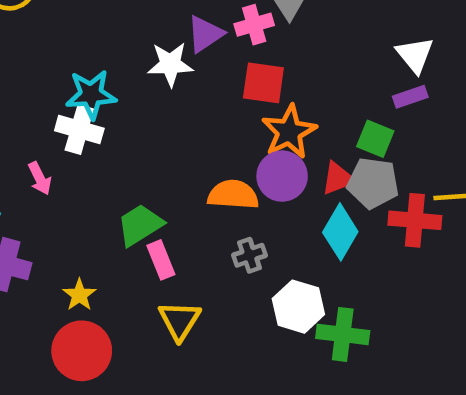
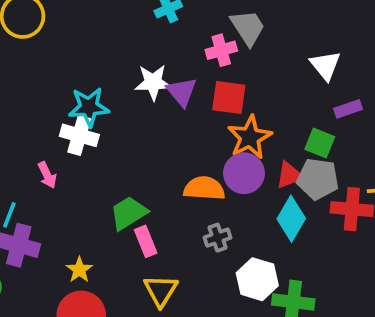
purple triangle: (205, 34) -> (182, 92), moved, turned -36
white triangle: (415, 55) -> (325, 65), moved

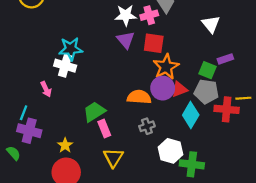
white star: (153, 82) -> (126, 15), moved
purple rectangle: (348, 109) -> (225, 59), moved
red triangle: (289, 175) -> (179, 89), moved

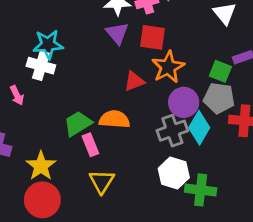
purple circle: (163, 88) -> (184, 102), moved
red triangle: (179, 89) -> (134, 81), moved
orange semicircle: (139, 97) -> (114, 119), moved
gray cross: (147, 126) -> (172, 131), moved, size x1.5
yellow star: (65, 145) -> (41, 166), size x1.5

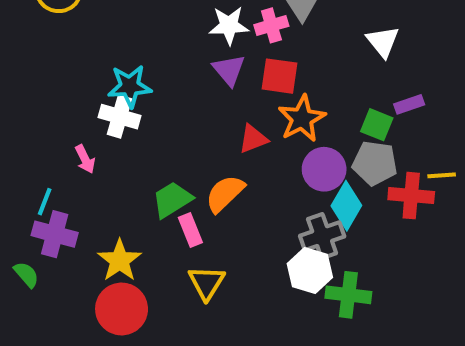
orange semicircle: (114, 119) -> (225, 194), turned -48
gray cross: (172, 131) -> (322, 236), moved

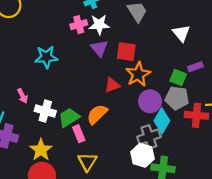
pink cross: (271, 25) -> (79, 25), moved
white cross: (120, 117) -> (45, 111), moved

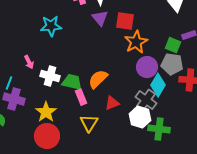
red triangle: (112, 85) -> (112, 103), moved
green trapezoid: (69, 117) -> (72, 82), turned 45
gray cross: (149, 137) -> (146, 100), turned -35

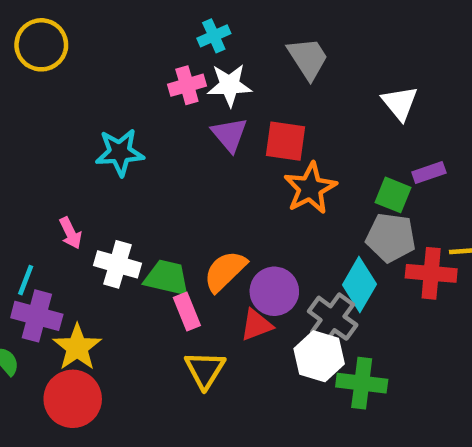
purple circle: (147, 67) -> (274, 291), moved
yellow star: (46, 112) -> (77, 347), moved
red circle: (47, 136) -> (73, 399), moved

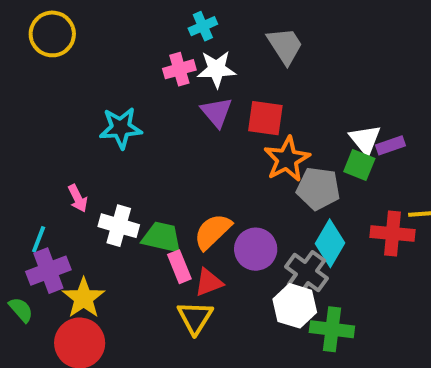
white triangle: (400, 103) -> (365, 140), moved
gray pentagon: (391, 238) -> (318, 188), moved
purple cross: (37, 316) -> (48, 271), turned -36
red triangle: (256, 325) -> (209, 282), moved

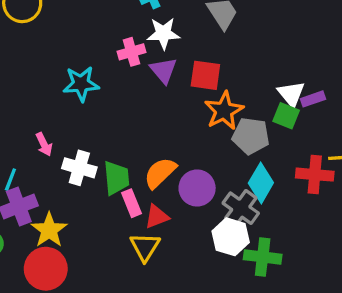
pink cross: (179, 69) -> (131, 52), moved
green trapezoid: (162, 237) -> (116, 178), turned 72

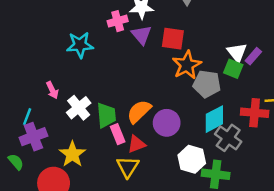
purple rectangle: (313, 99) -> (253, 56), turned -30
white cross: (79, 168) -> (79, 108), turned 35
cyan diamond: (261, 183) -> (214, 119), turned 32
gray cross: (241, 208) -> (228, 138), moved
yellow star: (49, 230) -> (72, 154), moved

